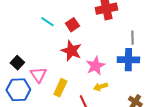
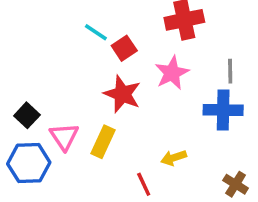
cyan line: (47, 22) -> (96, 32), moved
pink star: (95, 66) -> (172, 73), moved
yellow rectangle: (60, 88) -> (103, 142), moved

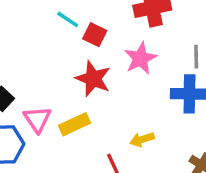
red square: (124, 48) -> (95, 35), turned -30
yellow rectangle: (103, 142) -> (74, 124), turned 40

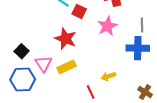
red star: (93, 79) -> (66, 39), moved

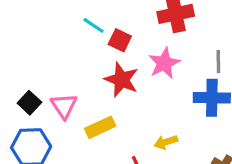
red star: (66, 39) -> (121, 80), moved
pink triangle: (44, 64) -> (64, 106), moved

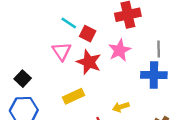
pink triangle: (64, 106) -> (62, 51), moved

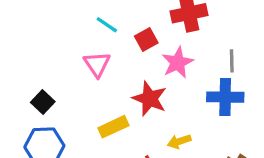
red square: (88, 34) -> (146, 40), moved, turned 35
red star: (89, 62) -> (150, 99), moved

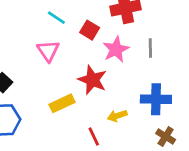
red square: (146, 40) -> (90, 30), turned -30
gray line: (232, 61) -> (150, 48), moved
blue cross: (225, 97) -> (156, 99), moved

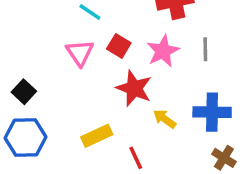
red square: (90, 30) -> (119, 46), moved
yellow rectangle: (62, 103) -> (97, 136), moved
yellow arrow: (117, 116) -> (165, 119), moved, turned 54

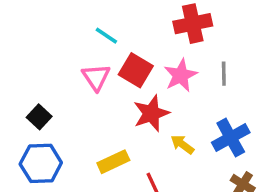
red square: (119, 46) -> (136, 70), size x1.4
red star: (134, 88) -> (151, 113), turned 30
blue cross: (212, 112) -> (231, 138), turned -30

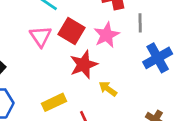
gray line: (224, 74) -> (140, 23), moved
blue cross: (231, 138) -> (158, 58), moved

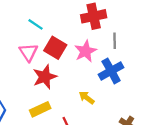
blue cross: (158, 58) -> (111, 71), moved
red star: (84, 65) -> (45, 77), moved

